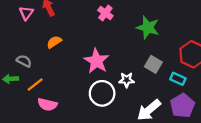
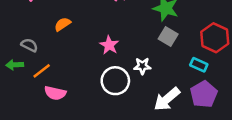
pink star: (96, 61) -> (109, 45), size x0.7
gray square: (153, 64) -> (168, 37), moved

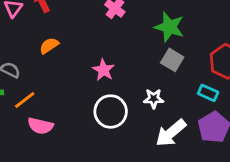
white star: (142, 66) -> (154, 99), moved

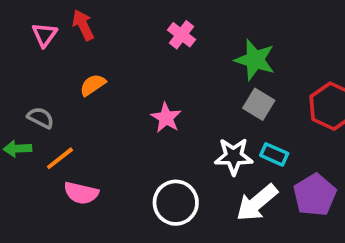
cyan rectangle: (208, 93) -> (274, 154), moved
white star: (154, 99) -> (234, 156), size x1.4
white circle: (111, 112) -> (176, 203), moved

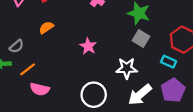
gray semicircle: (41, 118) -> (17, 46), turned 112
cyan rectangle: (274, 154) -> (169, 62), moved

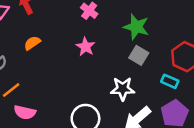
pink star: (88, 46) -> (85, 47), moved

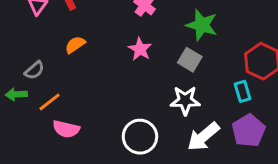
gray square: (139, 55) -> (190, 60), moved
cyan rectangle: (170, 81) -> (243, 91), turned 49

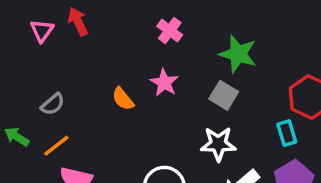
orange semicircle: (75, 45) -> (123, 99), moved, turned -95
gray semicircle: (34, 70) -> (53, 104), moved
green arrow: (16, 94) -> (17, 137), turned 35

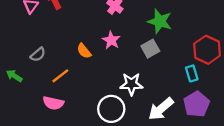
gray square: (224, 95) -> (150, 49), turned 30
white star: (218, 144) -> (131, 84), moved
orange line: (56, 146) -> (60, 76), moved

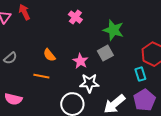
pink star: (111, 40) -> (80, 61), moved
orange line: (60, 76) -> (41, 76), moved, turned 49
pink semicircle: (53, 103) -> (13, 99), moved

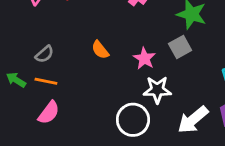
orange line: (41, 76) -> (46, 81), moved
pink semicircle: (13, 99) -> (49, 113), turned -66

